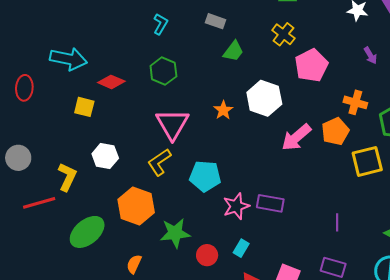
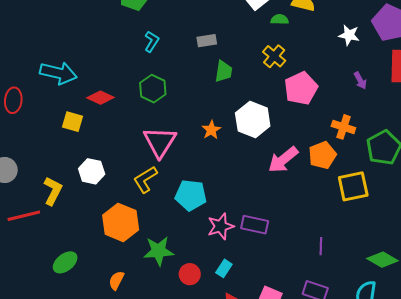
gray rectangle: (215, 21) -> (207, 41), turned -30
green trapezoid: (233, 51) -> (224, 71), turned -30
green ellipse: (87, 232) -> (65, 262), moved, size x0.7

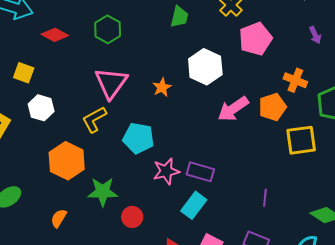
yellow square: (72, 122) -> (24, 73), moved
orange star: (211, 130) -> (162, 87), moved
cyan rectangle: (224, 268) -> (194, 205), moved, size x1.5

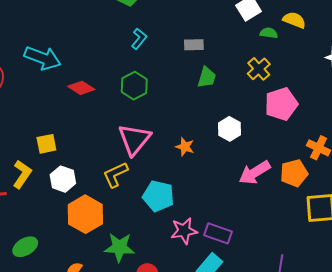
white hexagon: (205, 67) -> (229, 129), size x0.7
yellow square: (24, 73) -> (46, 144), moved, turned -35
orange star: (162, 87) -> (185, 147), turned -30
white hexagon: (41, 108) -> (63, 179), moved

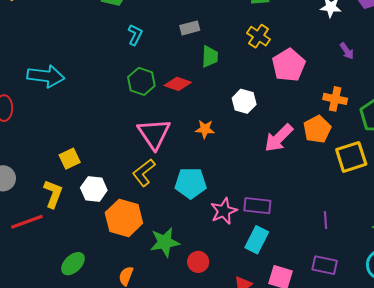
red diamond: (81, 88) -> (178, 84), moved

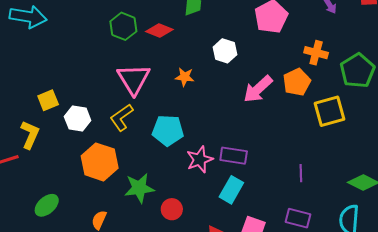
white hexagon: (94, 189) -> (78, 118), moved

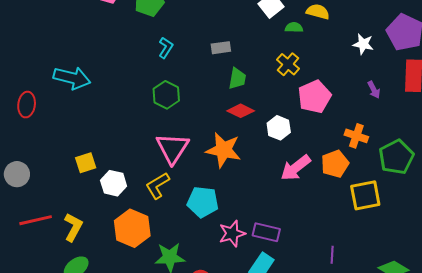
red diamond: (159, 30) -> (241, 111), moved
white hexagon: (225, 51) -> (279, 128), moved
orange star: (185, 77) -> (223, 150), size x1.8
yellow L-shape: (30, 135) -> (73, 227), moved

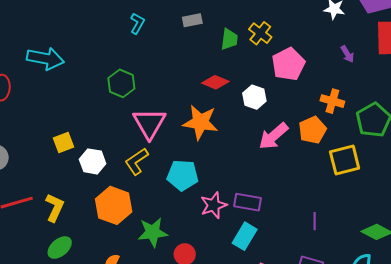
green trapezoid: (237, 79) -> (229, 39), moved
green hexagon: (166, 95) -> (121, 83), moved

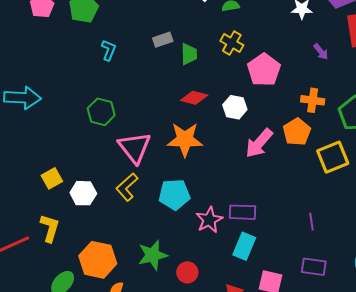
green trapezoid: (229, 39) -> (189, 54), moved
orange hexagon: (114, 205) -> (98, 260), moved
yellow L-shape: (55, 208) -> (50, 228), moved

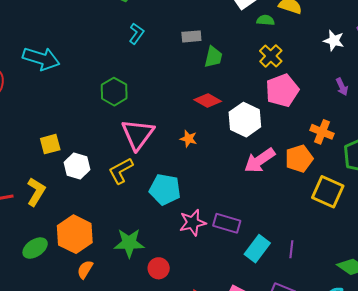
yellow cross: (232, 43) -> (271, 56), moved
white hexagon: (235, 107) -> (245, 120), size x1.4
orange star: (185, 139) -> (189, 139), size x0.5
yellow square: (333, 157) -> (328, 192), turned 32
cyan rectangle: (244, 246) -> (257, 249), moved

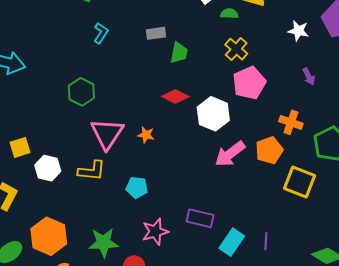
orange star: (189, 139) -> (146, 135), moved
yellow L-shape: (121, 171) -> (92, 171), turned -144
cyan pentagon: (165, 190) -> (137, 187), size x0.7
pink star: (193, 223) -> (155, 232), moved

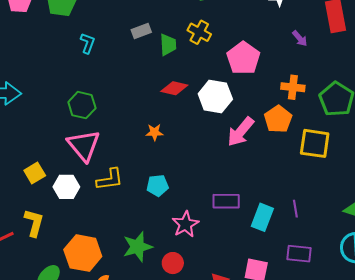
yellow cross: (236, 49) -> (199, 32), moved
pink triangle: (107, 134) -> (84, 145), moved

